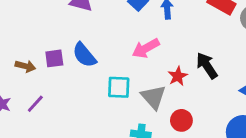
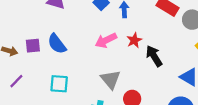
red star: (178, 76) -> (134, 40), moved
cyan square: (119, 87) -> (59, 84), moved

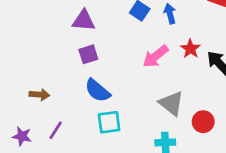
blue semicircle: (57, 44) -> (97, 90), moved
purple square: (33, 46) -> (88, 54), moved

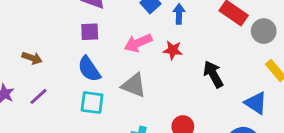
red star: (190, 49) -> (173, 50), moved, turned 30
pink arrow: (156, 56) -> (138, 43), moved
gray triangle: (171, 103) -> (134, 85), moved, turned -32

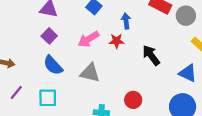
blue arrow: (179, 14) -> (126, 21), moved
purple square: (90, 32) -> (49, 36), turned -35
cyan square: (92, 103) -> (48, 98), moved

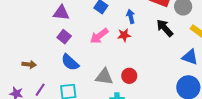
black arrow: (151, 55) -> (165, 28), moved
gray triangle: (90, 73) -> (104, 77), moved
red circle: (133, 100) -> (129, 76), moved

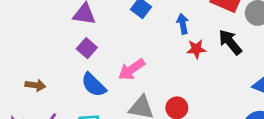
red star: (124, 35) -> (196, 49), moved
pink arrow: (99, 36) -> (132, 69), moved

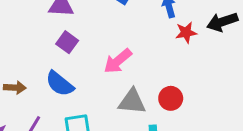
black arrow: (230, 42) -> (222, 22), turned -64
blue semicircle: (94, 85) -> (60, 84), moved

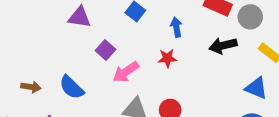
red star: (186, 33) -> (167, 58), moved
purple square: (67, 42) -> (106, 50), moved

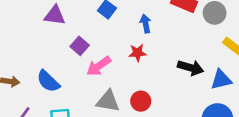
black arrow: (223, 46) -> (191, 68), moved, turned -150
blue triangle: (256, 88) -> (221, 80), turned -35

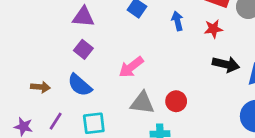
purple square: (80, 46) -> (83, 49), moved
red star: (138, 53) -> (213, 29), moved

